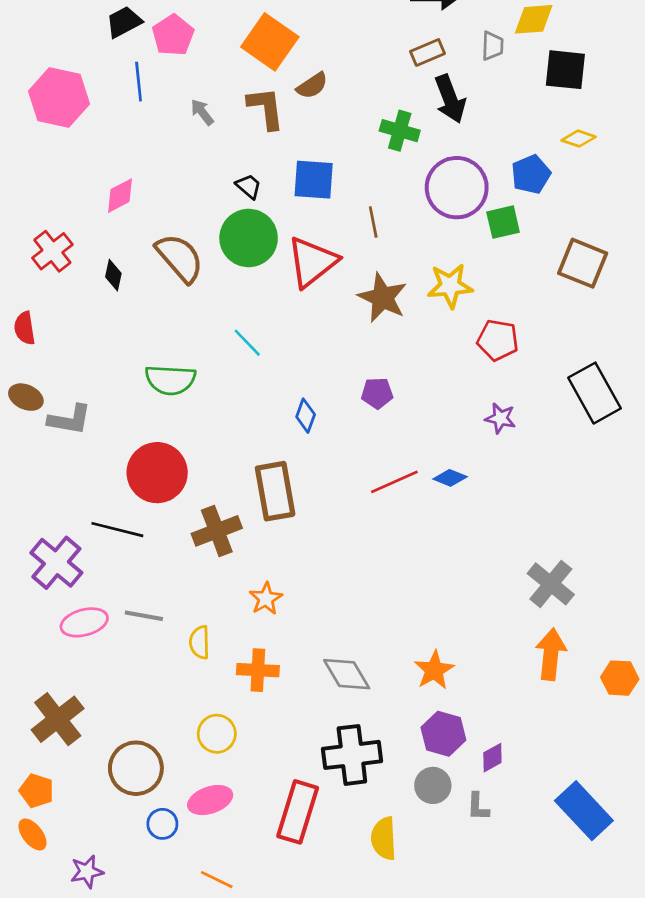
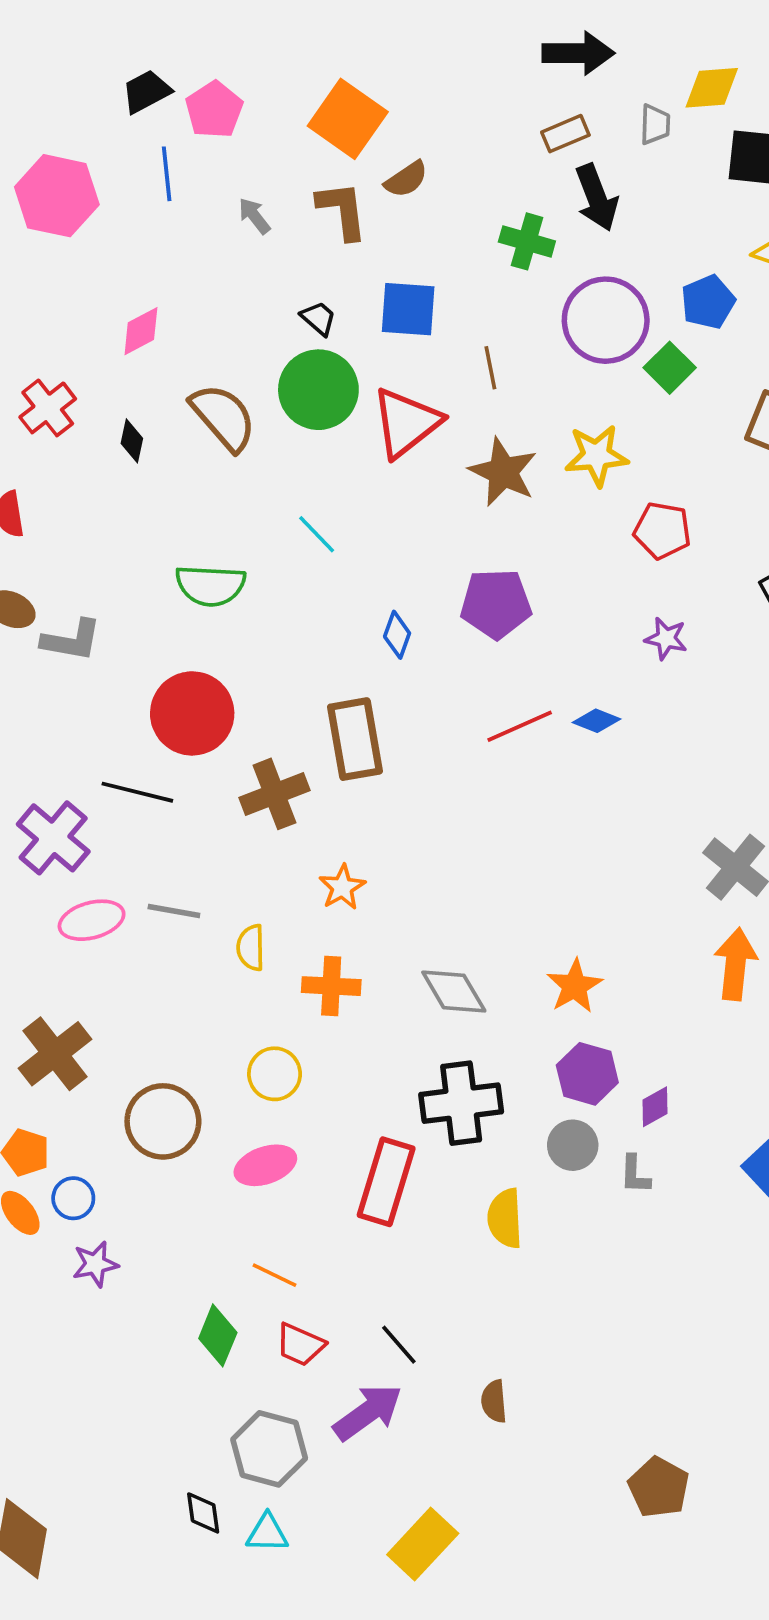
green square: (503, 222) -> (670, 368), turned -32
purple pentagon: (377, 393) -> (496, 604), size x1.6
blue circle: (162, 824) -> (73, 1198), moved

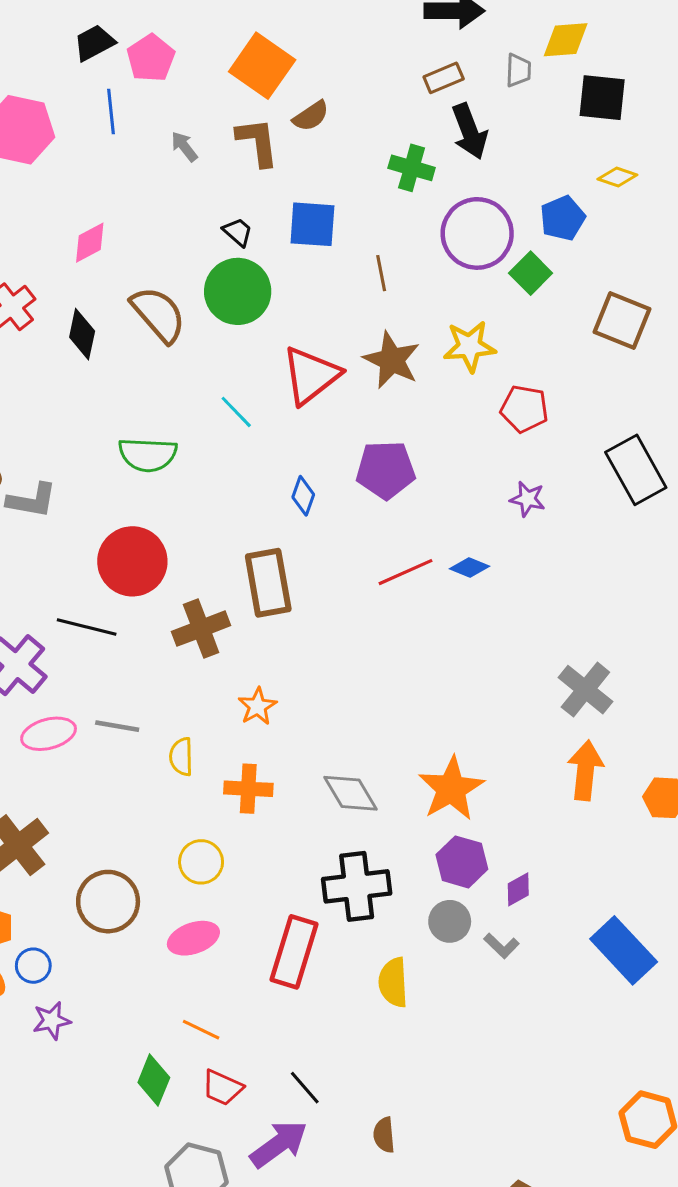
red triangle: (406, 423) -> (311, 375), moved
black diamond: (132, 441) -> (82, 334), size x1.4
orange star: (575, 986) -> (451, 789), size x1.4
gray L-shape: (635, 1174) -> (502, 946), turned -48

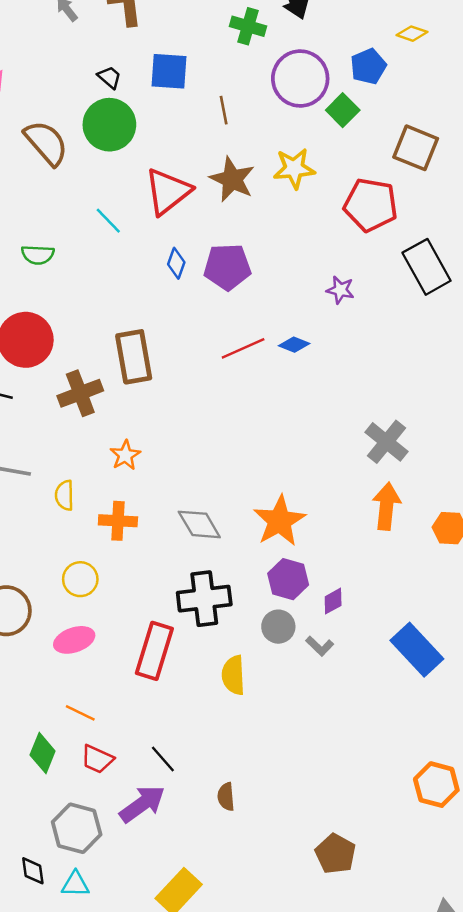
red pentagon: (524, 409) -> (371, 205), moved, size x1.4
green semicircle: (148, 455) -> (38, 255), size x0.7
blue diamond: (303, 496) -> (176, 263), moved

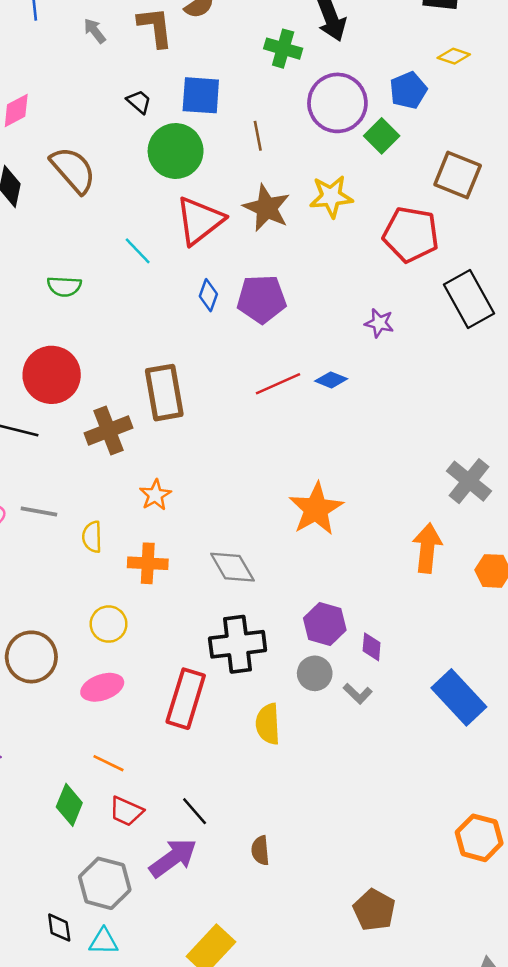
green circle: (109, 125) -> (176, 151), moved
gray cross: (386, 442) -> (469, 481), moved
orange star: (280, 521) -> (316, 509), moved
purple diamond: (333, 601) -> (372, 647), turned -56

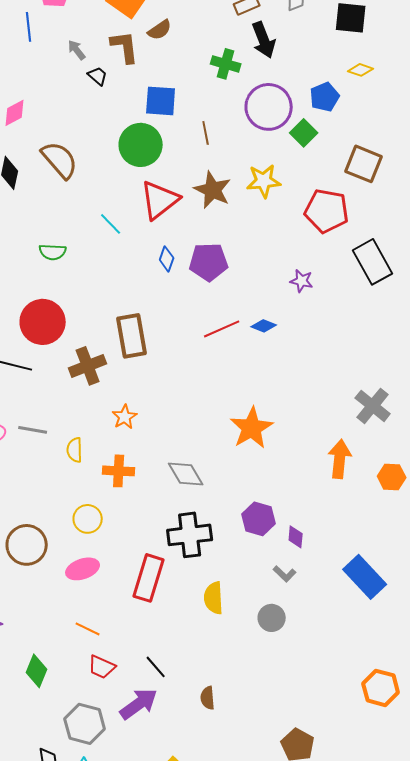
black trapezoid: (139, 102) -> (98, 76), moved
gray circle: (315, 673) -> (272, 618), moved
green diamond: (69, 805) -> (37, 671), moved

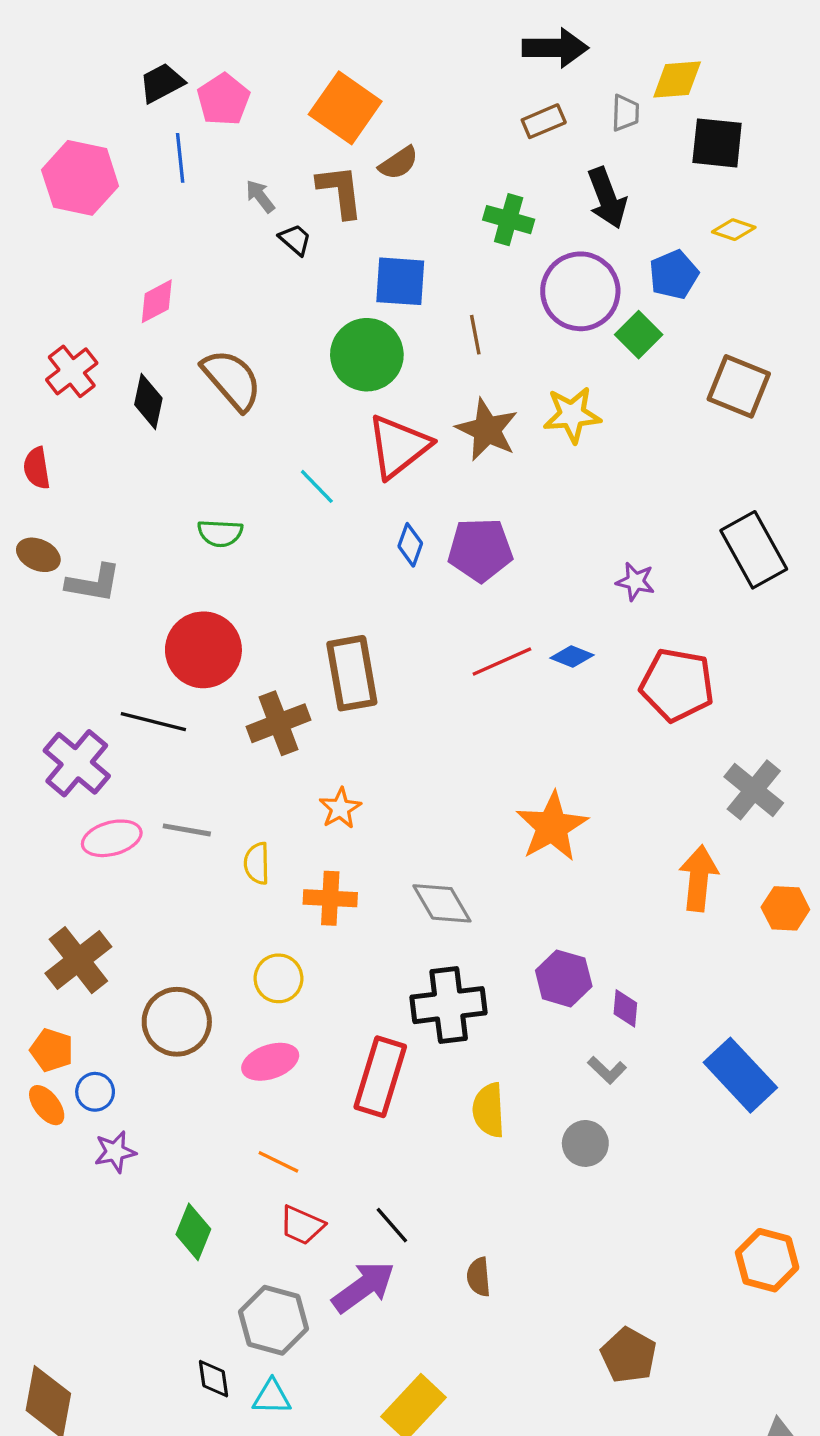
black arrow: (264, 40) -> (607, 198), moved
red pentagon: (327, 211) -> (677, 685), moved

